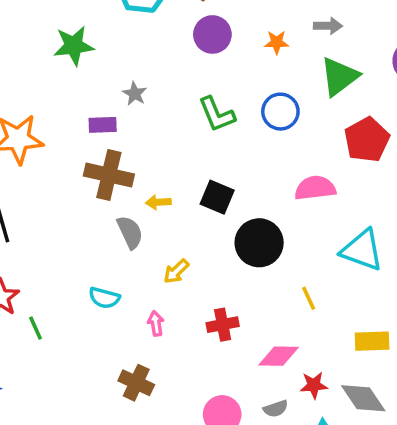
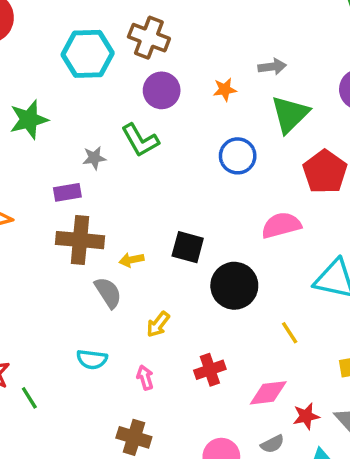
gray star: (135, 94) -> (94, 158), turned -30
green L-shape: (217, 114) -> (140, 140), moved

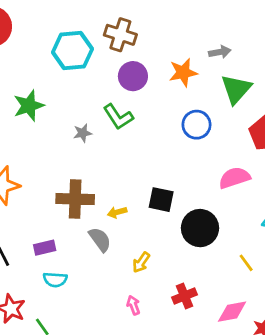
orange star: (225, 90) -> (183, 72), size x1.5
purple rectangle: (67, 192) -> (45, 248), moved
cyan semicircle: (92, 359) -> (55, 280), moved

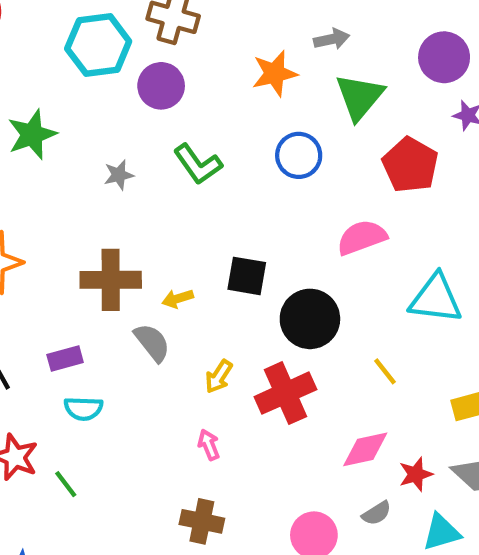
purple circle: (133, 76) -> (161, 86), moved
green L-shape: (118, 117) -> (198, 164), moved
red cross: (185, 296) -> (285, 393), moved, size x1.5

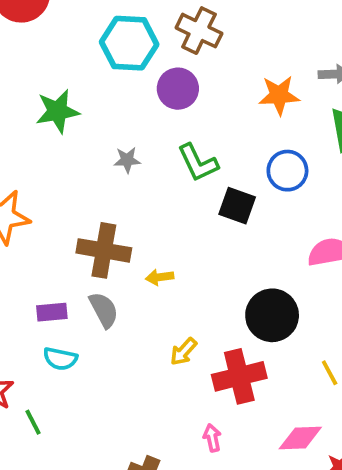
black square: (247, 276) -> (237, 206), moved
gray semicircle: (152, 343) -> (104, 310), moved
pink arrow: (209, 445) -> (212, 438), moved

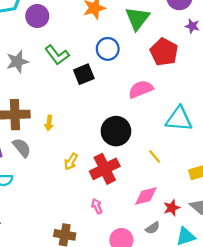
gray star: (127, 160) -> (17, 62), size x1.5
black square: (237, 206) -> (84, 74), turned -30
yellow arrow: (160, 277) -> (49, 123), turned -64

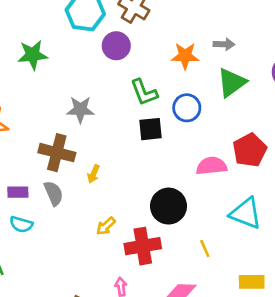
red pentagon: (164, 52) -> (250, 150), moved
green L-shape: (57, 55) -> (144, 92), moved
gray star: (17, 62) -> (80, 110), moved

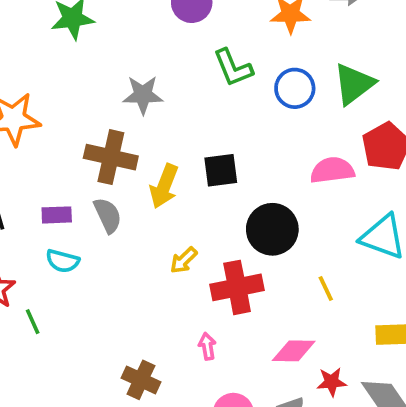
green triangle: (232, 83) -> (354, 84), moved
black square: (151, 129) -> (221, 170), moved
yellow arrow: (94, 174) -> (164, 186), size x1.6

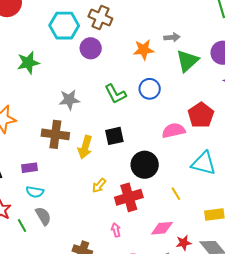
green L-shape: (233, 68) -> (115, 94), moved
green triangle: (354, 84) -> (187, 61), moved
gray semicircle: (108, 215) -> (43, 216), moved

